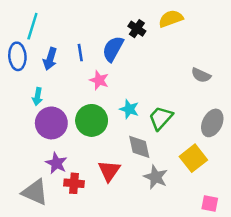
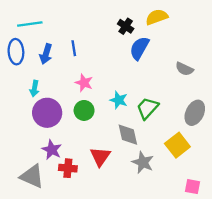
cyan line: (32, 26) -> (30, 24), turned 65
blue semicircle: (113, 49) -> (139, 48), moved
pink star: (99, 80) -> (84, 83), moved
green circle: (92, 120) -> (84, 110), size x0.7

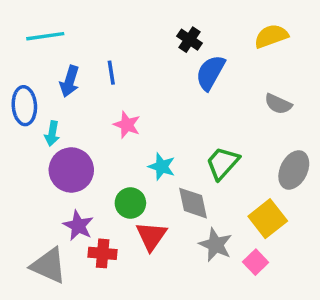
yellow semicircle: (157, 17) -> (271, 36), moved
blue ellipse: (16, 52) -> (24, 106), moved
cyan star: (119, 100) -> (162, 167), moved
green circle: (84, 110) -> (130, 203), moved
pink square: (192, 187) -> (256, 262), moved, turned 35

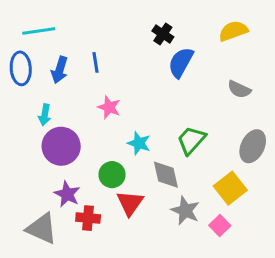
blue ellipse: (24, 106) -> (21, 68), moved

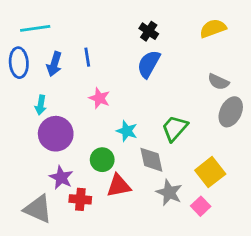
blue semicircle: (181, 62) -> (149, 64), moved
gray ellipse: (253, 146) -> (231, 112), moved
red triangle: (130, 203) -> (119, 186), turned 44

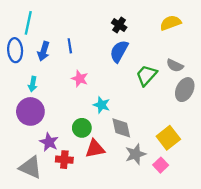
cyan line: (35, 28) -> (28, 23), turned -70
green trapezoid: (175, 128) -> (146, 75), moved
purple circle: (56, 134) -> (30, 111), moved
gray star: (169, 193) -> (135, 154), turned 30

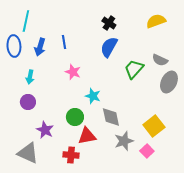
purple circle: (30, 111) -> (28, 102), size x0.6
red cross: (64, 160) -> (71, 155), moved

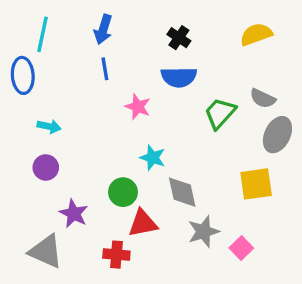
blue arrow: (40, 47) -> (103, 29), moved
blue semicircle: (109, 47) -> (179, 77), turned -120
pink star: (73, 72) -> (138, 107), moved
cyan arrow: (30, 77) -> (49, 126), turned -88
yellow square: (154, 126) -> (256, 184), moved, turned 30

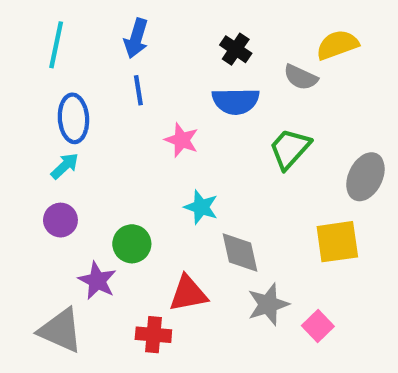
blue ellipse: (23, 75) -> (73, 118), moved
gray semicircle: (263, 98) -> (301, 77), moved
cyan arrow: (49, 126) -> (65, 166), turned -55
green circle: (123, 192) -> (132, 244), moved

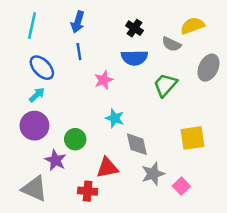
blue ellipse: (73, 118) -> (42, 68), turned -40
pink star: (182, 140) -> (104, 80), turned 30
gray ellipse: (365, 177) -> (208, 68), moved
purple circle: (60, 220) -> (34, 126), size x1.5

